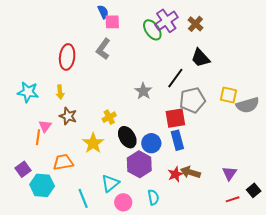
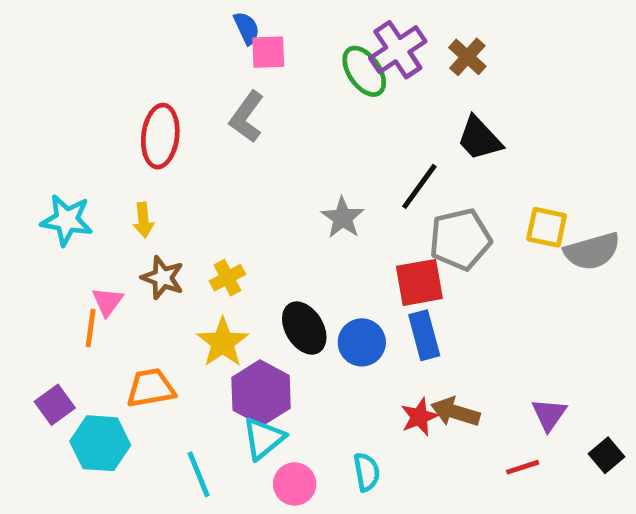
yellow cross: (109, 117) -> (227, 278), moved
purple hexagon: (139, 164) -> (261, 393), moved
red line: (233, 199) -> (523, 467), moved

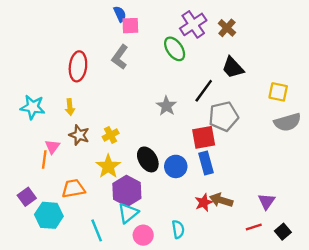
green ellipse: (364, 71) -> (175, 49), moved
yellow square: (547, 227) -> (278, 92), moved
black square: (607, 455) -> (283, 232), moved

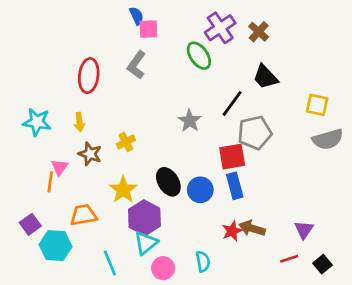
yellow cross: (111, 135) -> (126, 142), moved

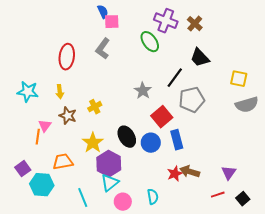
purple cross: (220, 28) -> (166, 21), turned -35
red square: (232, 157) -> (162, 117), moved, turned -30

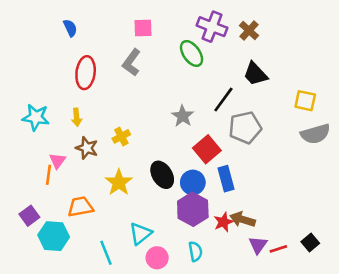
blue semicircle: (103, 12) -> (70, 28), moved
purple hexagon: (109, 164) -> (193, 209), moved
purple triangle: (229, 173) -> (258, 245), moved
black square: (243, 199) -> (310, 242), moved

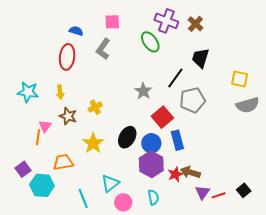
blue semicircle: (70, 28) -> (76, 31), moved, turned -48
black trapezoid: (255, 74) -> (200, 58), turned 60
black ellipse: (162, 175) -> (127, 137), turned 60

